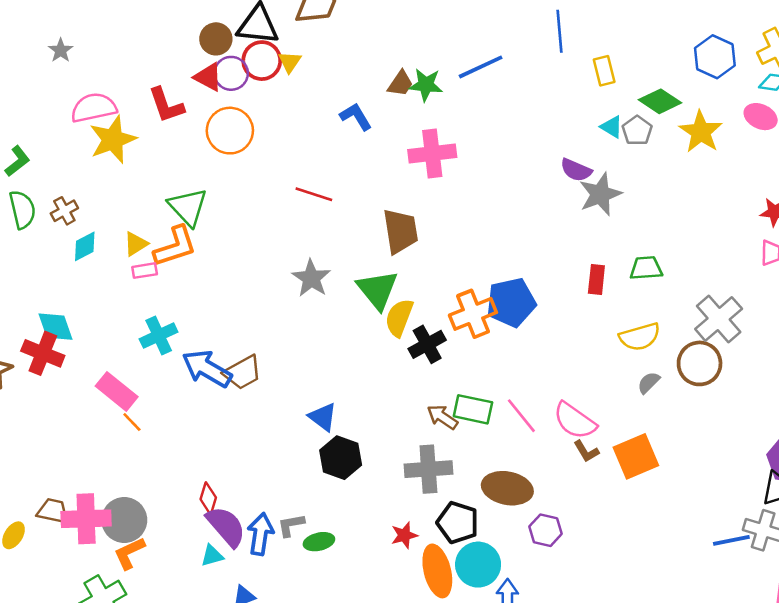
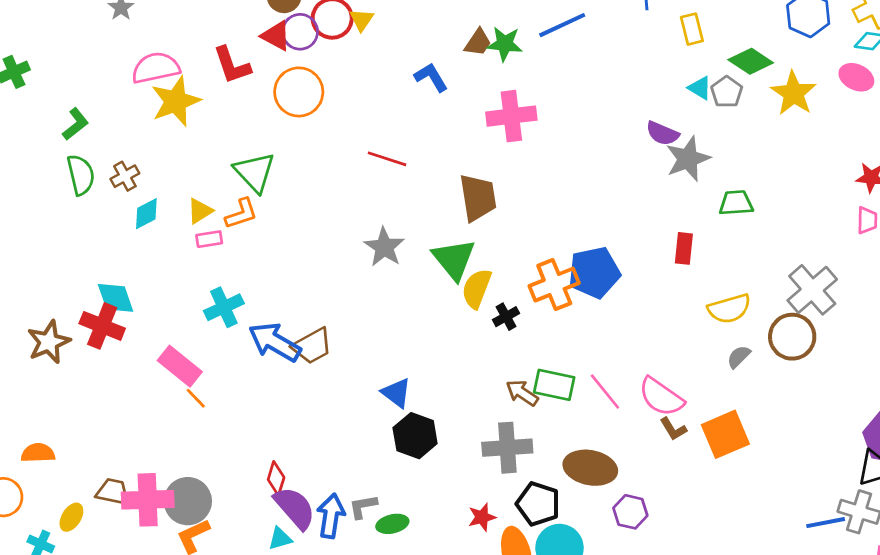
orange L-shape: (175, 246) -> (241, 214), size x0.7
green trapezoid: (646, 268) -> (736, 203), moved
black cross: (427, 344) -> (506, 317), size x0.7

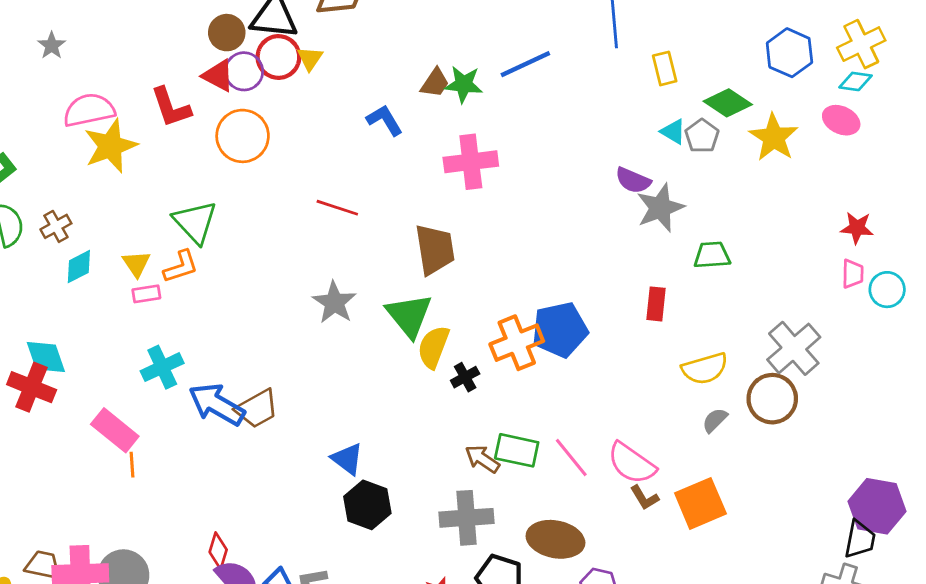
yellow triangle: (200, 211) -> (136, 264), turned -32
orange line: (196, 398) -> (132, 465), turned 40

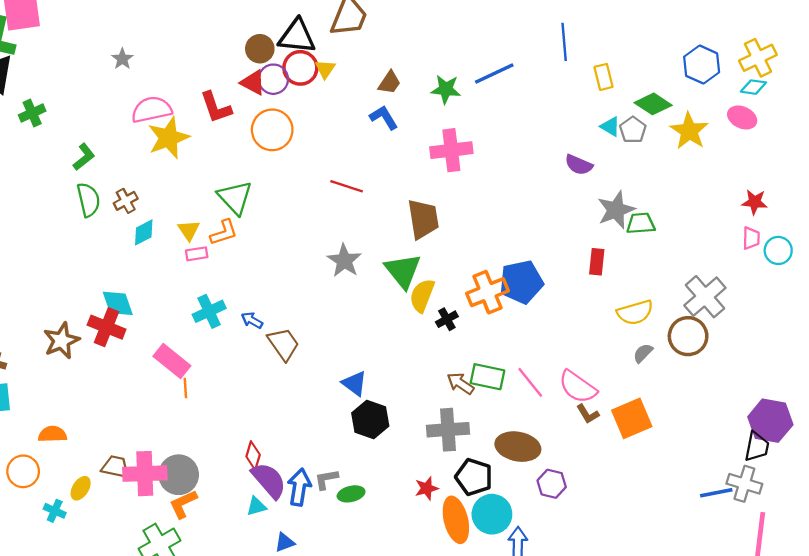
brown trapezoid: (435, 83) -> (389, 83), moved
gray star: (660, 208) -> (616, 210), moved
blue arrow: (217, 404) -> (252, 320), moved, size x0.5
brown trapezoid: (257, 409) -> (283, 344), turned -96

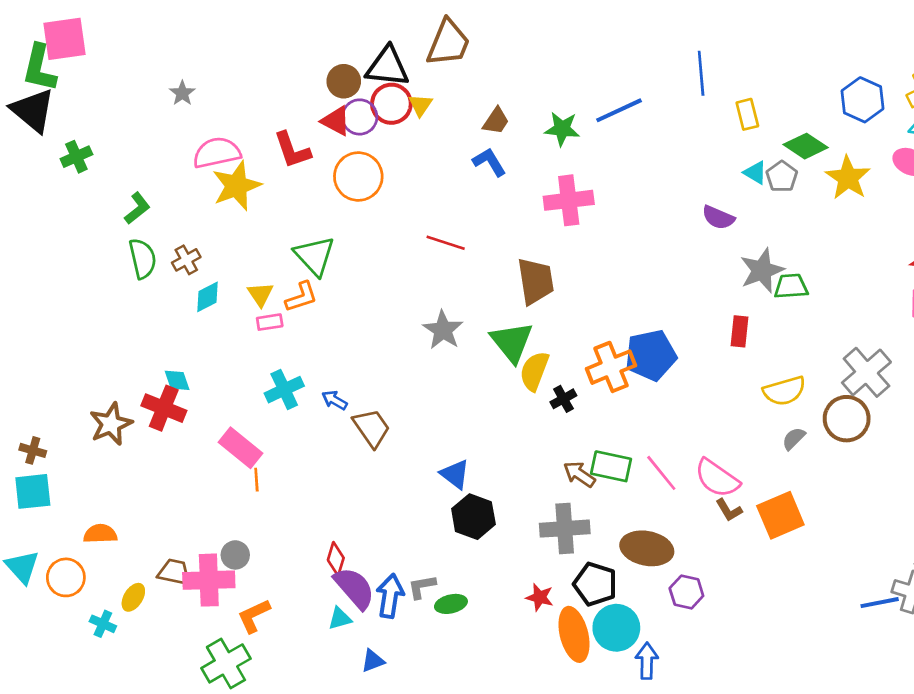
cyan diamond: (118, 303) -> (177, 380), size x0.7
gray circle: (179, 475) -> (235, 555), moved, size x0.6
red star: (427, 488) -> (540, 597), turned 30

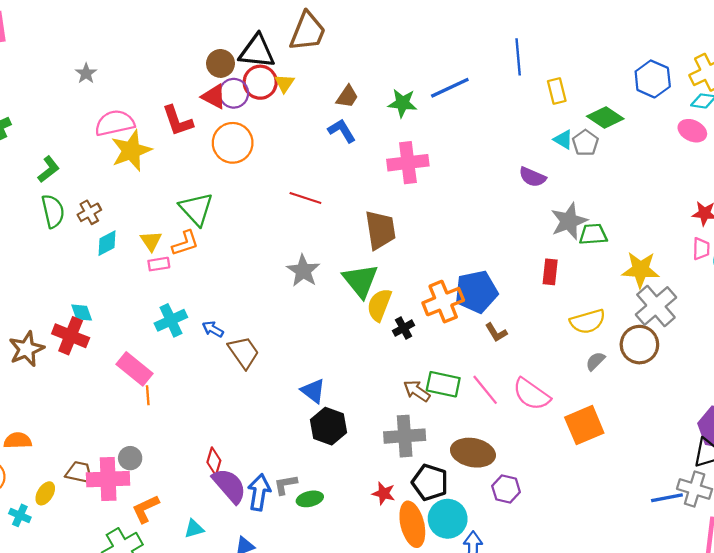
yellow star: (848, 178) -> (641, 270), moved, turned -30
brown L-shape: (729, 510) -> (496, 332), moved
cyan triangle: (340, 618) -> (194, 529), moved

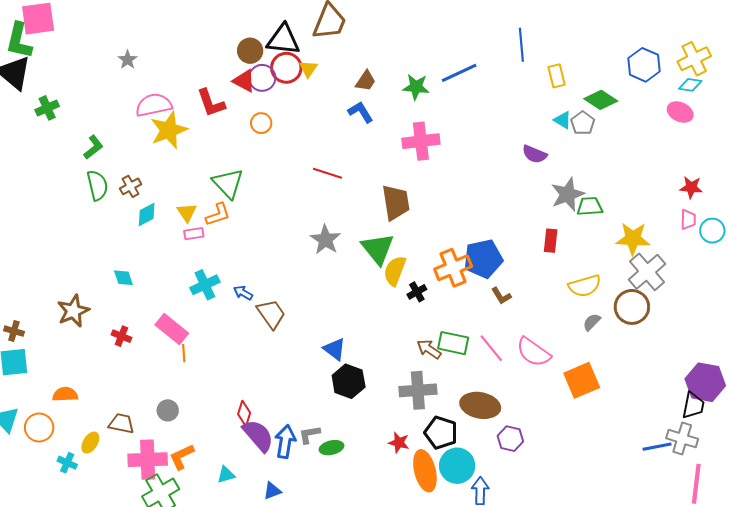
orange circle: (233, 143) -> (261, 123), size x0.6
red cross: (71, 336) -> (121, 336), moved, size x0.6
pink cross: (108, 479) -> (148, 460), moved

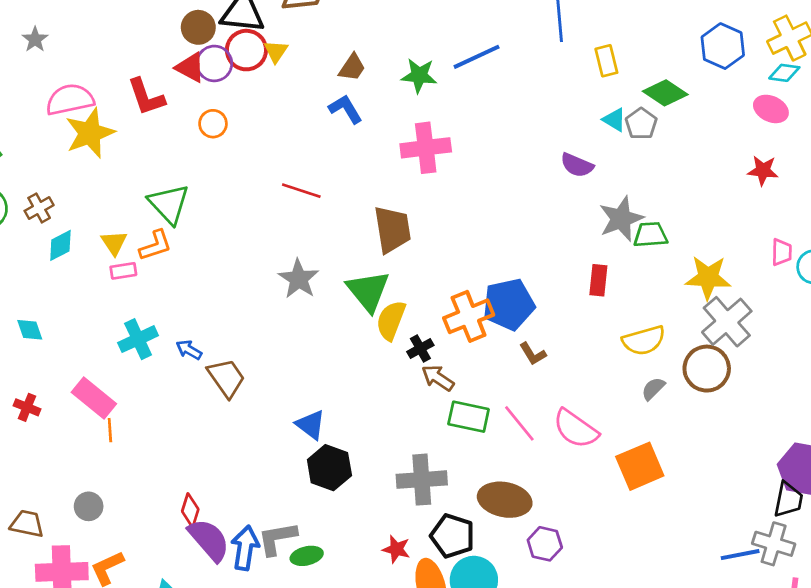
red star: (691, 187) -> (763, 171), moved
brown arrow: (429, 349) -> (438, 378), moved
gray L-shape: (309, 435) -> (277, 538), size x1.4

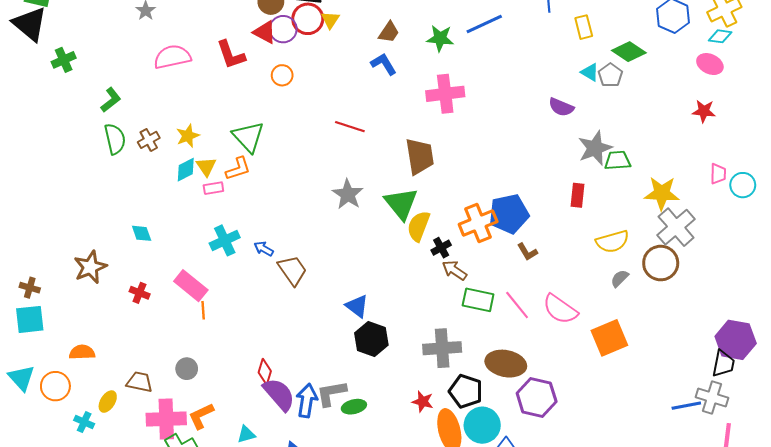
yellow star: (90, 133) -> (188, 136), moved, size x0.6
cyan diamond: (60, 245) -> (186, 170), moved
purple hexagon: (545, 544) -> (537, 397), size x1.5

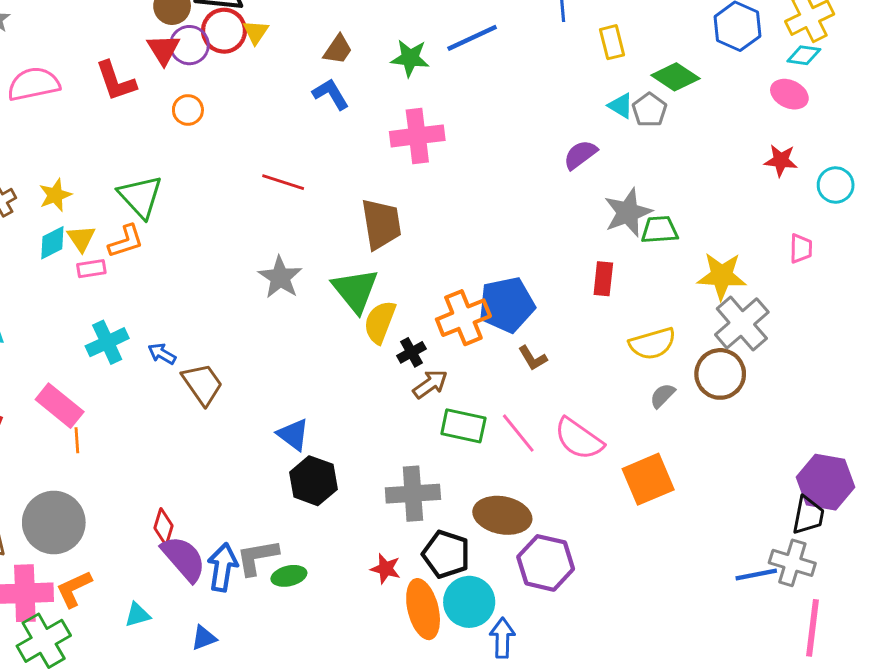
red triangle: (265, 32) -> (163, 49), turned 30
purple semicircle: (561, 107) -> (580, 155), turned 120
cyan circle: (743, 185) -> (836, 185), moved
brown arrow: (454, 270) -> (430, 384), turned 110
gray circle: (187, 369) -> (54, 523), size x2.0

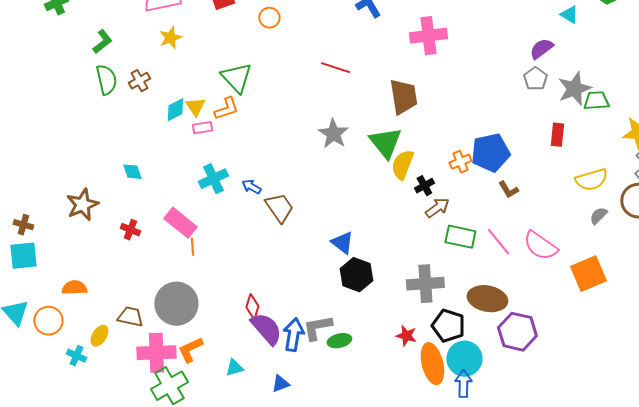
gray pentagon: (649, 110) -> (535, 79), moved
yellow star: (55, 195) -> (170, 38), moved
orange cross: (463, 318) -> (460, 162), size x0.6
blue arrow: (502, 638) -> (463, 384), moved

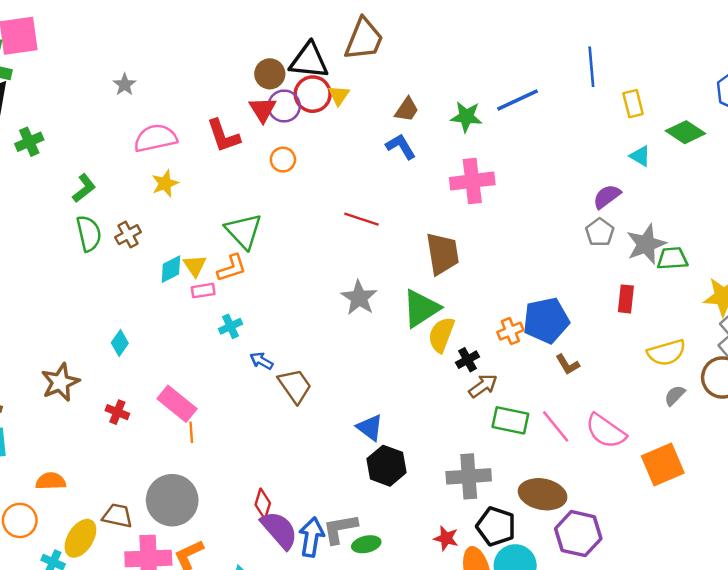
green triangle: (385, 143) -> (421, 308), turned 36
cyan diamond: (132, 172) -> (120, 343), turned 55
cyan cross: (213, 179) -> (231, 326), moved, size x0.7
yellow ellipse: (99, 336) -> (80, 538), size x1.5

